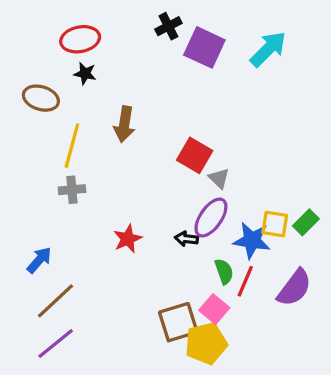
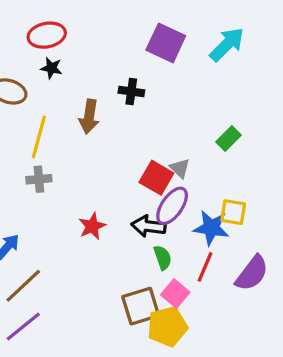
black cross: (168, 26) -> (131, 91), moved, turned 35
red square: (195, 155) -> (156, 178), moved
green rectangle: (306, 222) -> (228, 138), moved
black arrow: (186, 239) -> (149, 226), size x1.5
green semicircle: (224, 271) -> (163, 258), moved

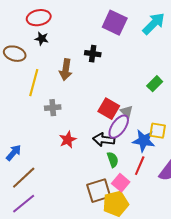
gray triangle: (180, 168) -> (127, 112), moved
gray cross: (39, 179) -> (53, 108), moved

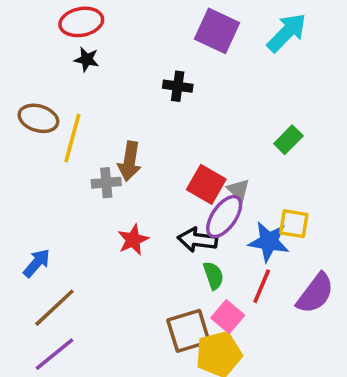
brown ellipse: (15, 54) -> (38, 118), moved
brown arrow: (66, 70) -> (129, 161), moved

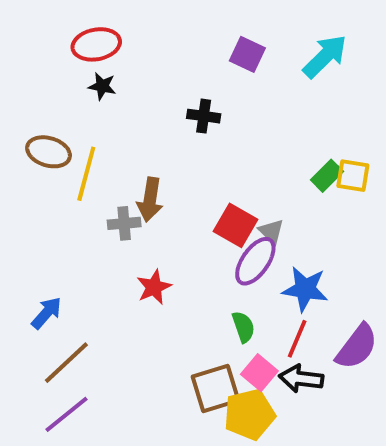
purple square: (217, 31) -> (247, 54), size x0.7
yellow square: (294, 224) -> (353, 176), moved
black arrow: (197, 240) -> (301, 379), moved

